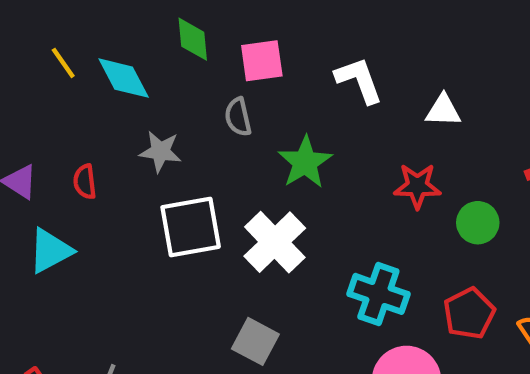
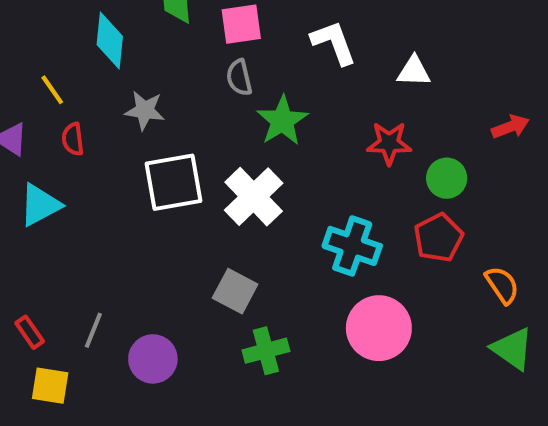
yellow line: (63, 63) -> (52, 90), moved
cyan diamond: (124, 78) -> (110, 41), turned 34
gray semicircle: (238, 117) -> (239, 78), moved
red pentagon: (469, 313) -> (438, 238), moved

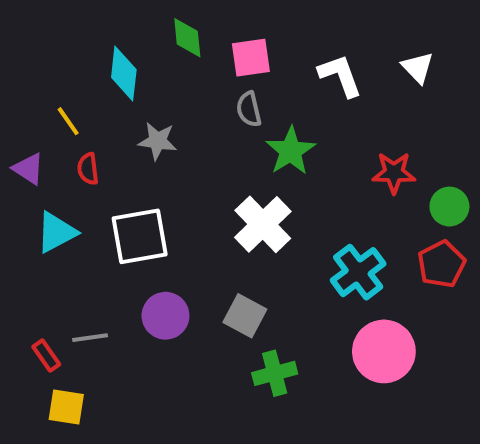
white triangle: (414, 71) -> (418, 68), moved, turned 44
white square: (173, 182) -> (140, 236), moved
cyan cross: (352, 246) -> (358, 272), turned 34
gray line: (93, 330) -> (90, 338), moved, turned 60
purple circle: (153, 359) -> (165, 316), moved

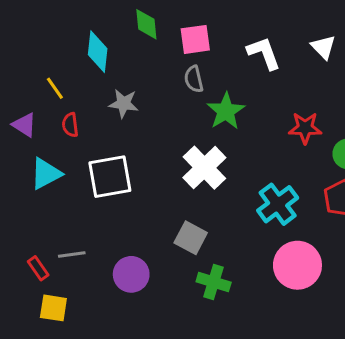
purple circle: (165, 316) -> (131, 274), moved
green cross: (275, 373) -> (214, 282), turned 32

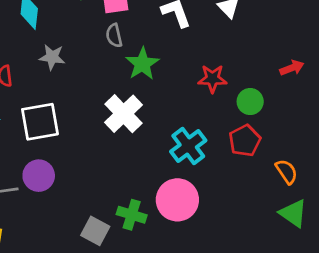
gray square: (191, 238) -> (95, 231), moved
pink circle: (297, 265) -> (177, 200), moved
purple circle: (131, 274) -> (39, 176), moved

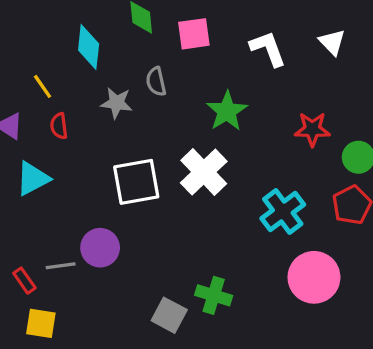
gray semicircle: (114, 36) -> (156, 82), moved
white square: (40, 122) -> (136, 182), moved
pink circle: (177, 200) -> (314, 277), moved

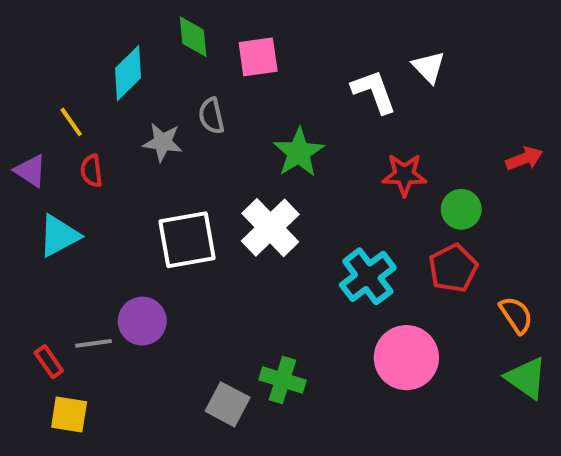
cyan diamond: (89, 47) -> (128, 73), turned 39
white L-shape: (268, 49) -> (374, 91), moved

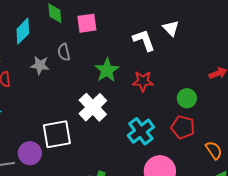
red star: (404, 175) -> (143, 81), moved
white square: (187, 240) -> (57, 134), moved
red pentagon: (453, 268) -> (183, 127), turned -30

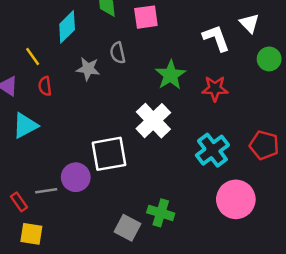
green circle: (187, 98) -> (269, 59), moved

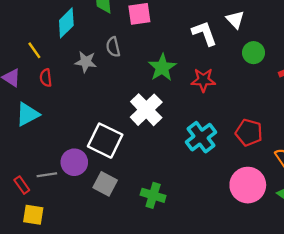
white square: (109, 154) -> (105, 141), turned 36
pink circle: (236, 199) -> (248, 185), moved
gray square: (127, 228) -> (105, 184), moved

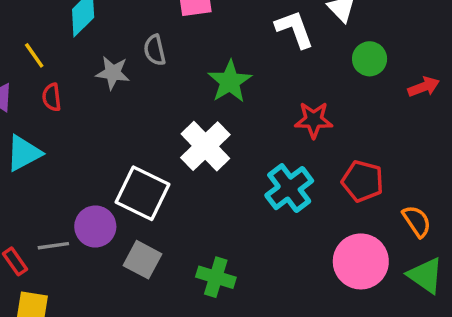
red star: (203, 80) -> (314, 120), moved

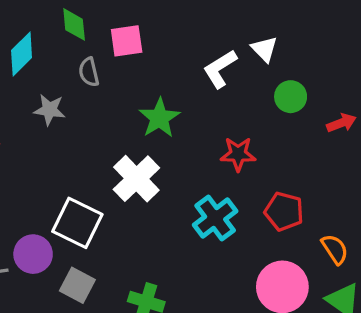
white L-shape: (294, 29) -> (220, 69), turned -102
gray semicircle: (155, 50) -> (89, 72), moved

